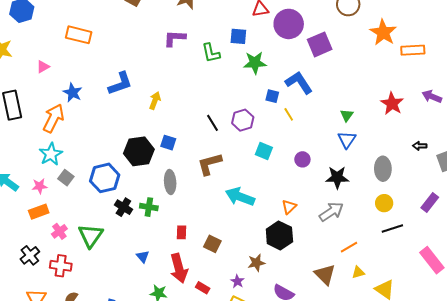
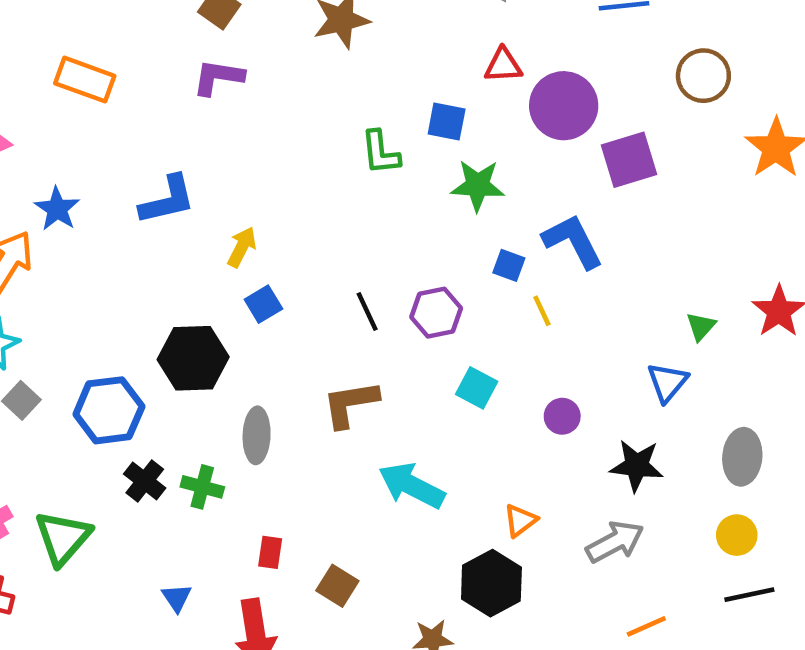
purple L-shape: (175, 38) -> (218, 77), moved
green triangle: (347, 115) -> (701, 326), moved
blue square: (168, 143) -> (263, 304), moved, turned 35

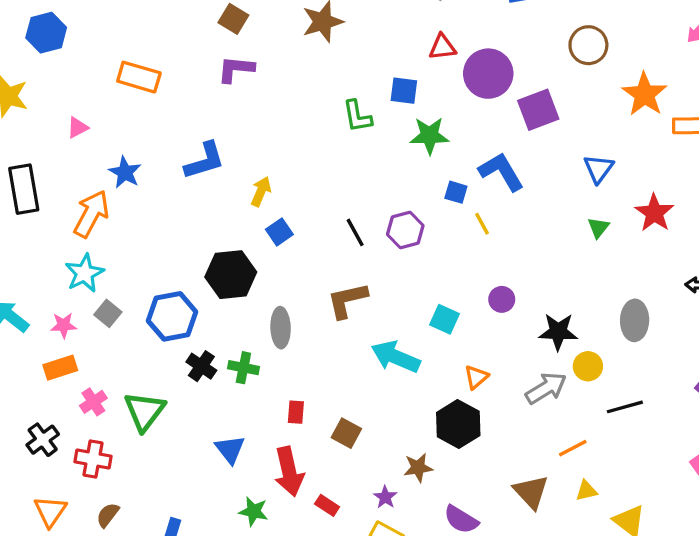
blue triangle: (667, 382) -> (599, 169), moved
cyan square: (477, 388) -> (445, 319), moved
yellow circle: (737, 535) -> (588, 366), moved
black line: (749, 595) -> (625, 407), moved
blue triangle: (177, 598) -> (230, 449), size x1.4

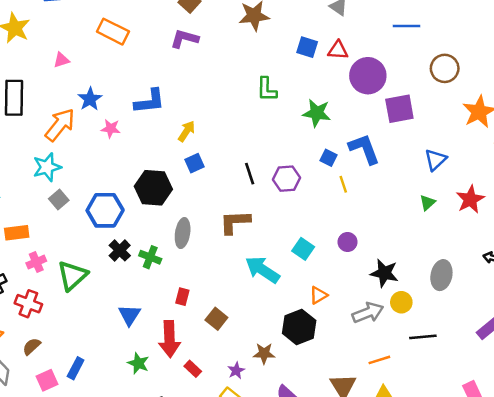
blue square: (404, 91) -> (307, 47), moved
pink star: (64, 325) -> (111, 129), moved

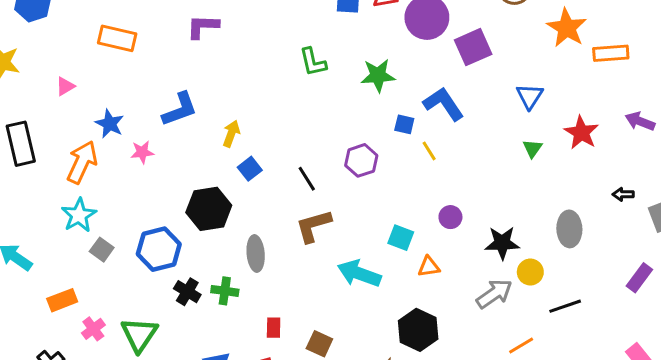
black line: (250, 174) -> (307, 179), moved
orange triangle: (318, 295) -> (429, 267), moved, turned 36

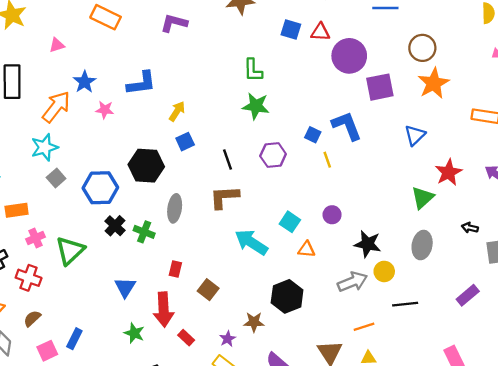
orange star: (567, 28) -> (434, 83), moved
green star: (378, 75) -> (256, 106), moved
green triangle: (533, 148) -> (423, 198), moved, size x1.5

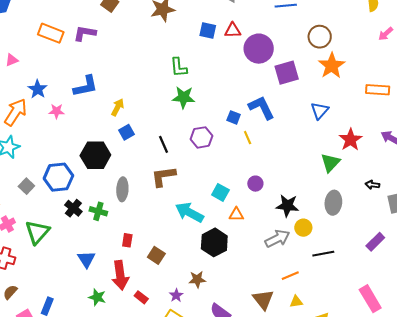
purple L-shape: (174, 23) -> (85, 33), moved
gray square: (56, 178) -> (26, 186), moved
black hexagon: (287, 296) -> (214, 242), moved

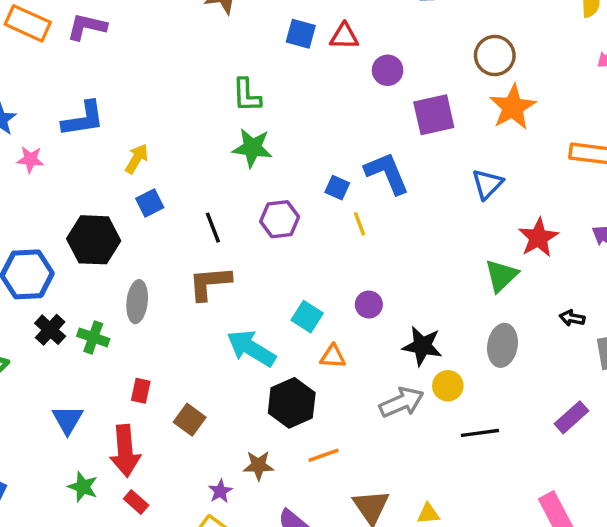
purple circle: (259, 49) -> (388, 70), size x0.6
orange line: (290, 276) -> (324, 455), moved
red rectangle: (141, 297) -> (136, 502), moved

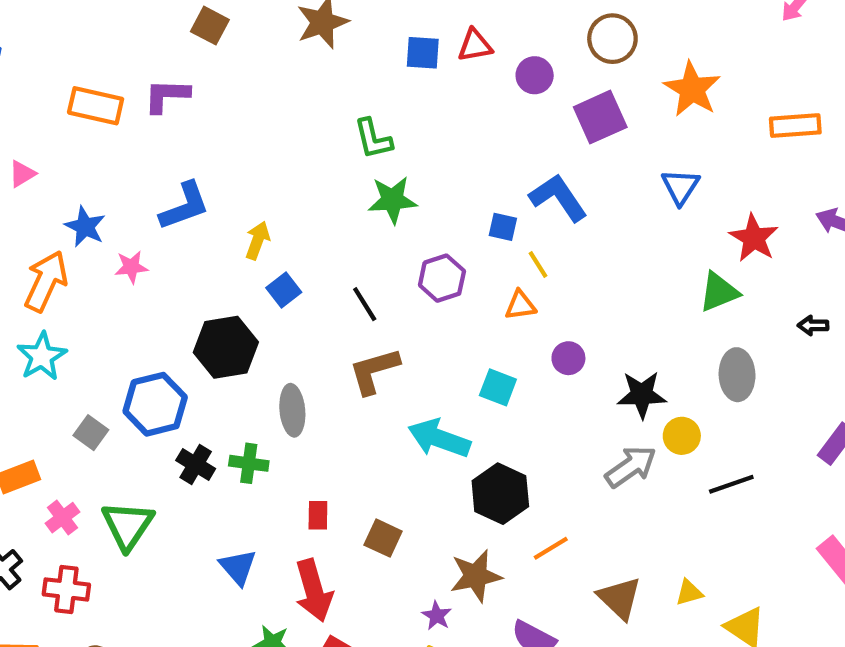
brown circle: (495, 56) -> (612, 39), moved
green triangle: (501, 276) -> (719, 292), turned 33
orange triangle: (333, 356) -> (520, 305), moved
brown star: (258, 465) -> (476, 576), size x1.4

